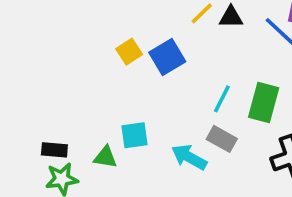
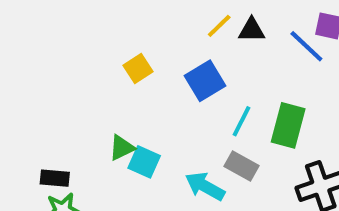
blue square: (167, 57) -> (205, 81), moved
cyan square: (135, 135) -> (144, 162), turned 32
green triangle: (105, 157) -> (122, 148), moved, turned -35

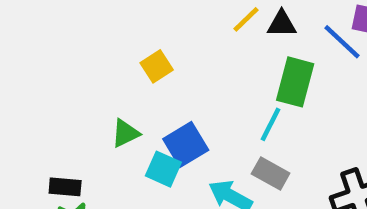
blue square: (205, 81) -> (186, 144), moved
green rectangle: (288, 125) -> (295, 82), moved
green triangle: (122, 148) -> (125, 133), moved

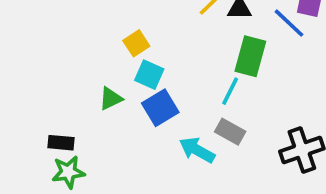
cyan square: (163, 169) -> (149, 75), moved

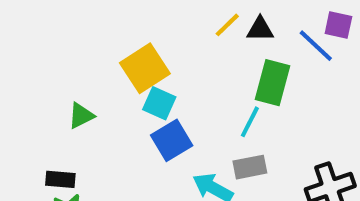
yellow square: (136, 43) -> (145, 68), size x1.6
green triangle: (111, 99) -> (81, 116), moved
gray rectangle: (230, 132) -> (250, 167), turned -40

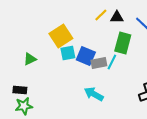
cyan square: (159, 103) -> (68, 53), turned -35
blue square: (172, 140) -> (86, 56), moved, turned -36
gray rectangle: (250, 167) -> (99, 63), moved

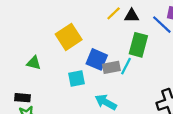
cyan square: (68, 53) -> (76, 79), moved
green triangle: (30, 59) -> (34, 63), turned 40

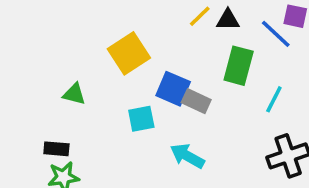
cyan line: (126, 66) -> (274, 99), moved
gray rectangle: (111, 67) -> (196, 101), turned 36

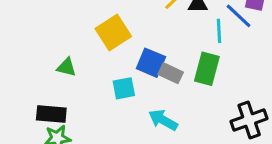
green rectangle: (239, 66) -> (207, 69), moved
cyan line: (274, 99) -> (219, 31), moved, turned -30
black rectangle: (56, 149) -> (51, 114), size x1.4

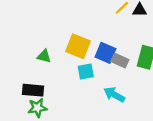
yellow square: (113, 32) -> (78, 46), moved, turned -35

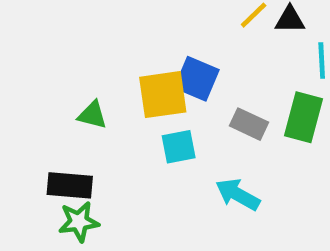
yellow square: (78, 46) -> (163, 95), turned -30
blue square: (105, 53) -> (197, 79), moved

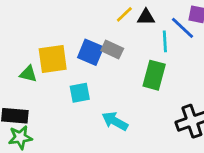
yellow square: (163, 95) -> (53, 59), moved
gray rectangle: (249, 124) -> (112, 50), moved

